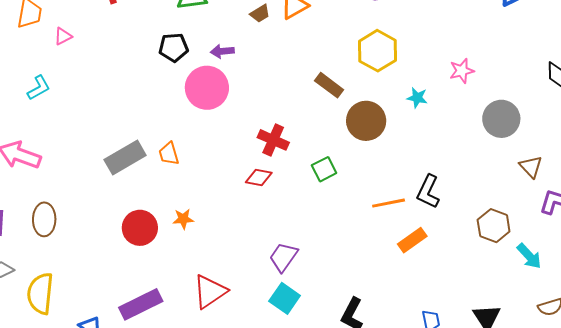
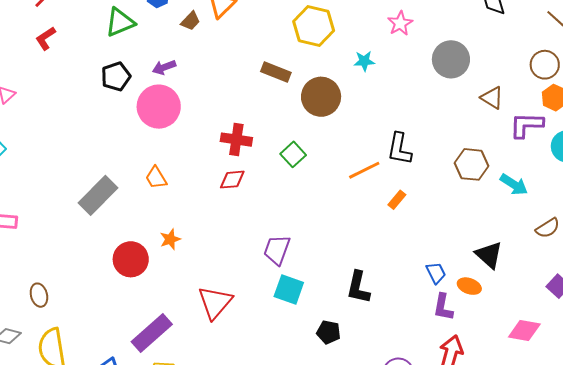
orange trapezoid: (169, 154) -> (156, 178), moved
brown ellipse: (44, 219) -> (39, 295), moved, size x0.7
orange rectangle: (412, 240) -> (397, 200), size x0.7

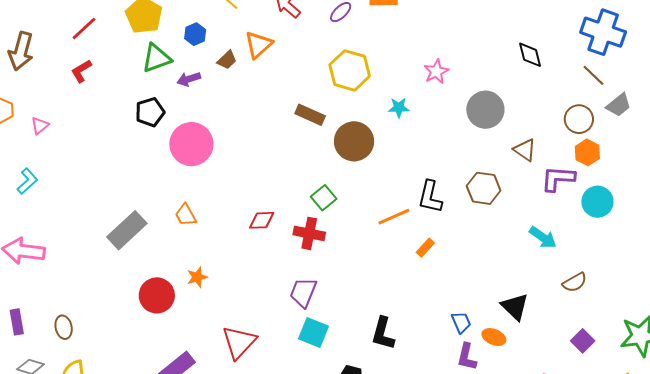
purple arrow: (164, 67) -> (189, 79), moved
red cross: (236, 140) -> (309, 233), moved
brown hexagon: (472, 164) -> (484, 188), moved

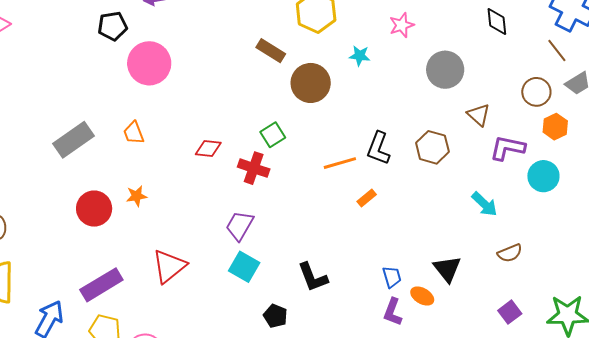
orange hexagon: (587, 152) -> (555, 127), moved
black L-shape: (383, 333) -> (313, 277), turned -44

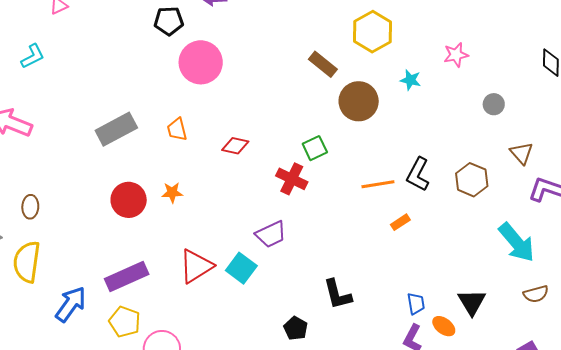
gray circle: (445, 70) -> (494, 104), size x0.6
red diamond: (208, 148) -> (235, 146), moved
cyan arrow: (484, 204) -> (517, 242), size x1.5
purple trapezoid: (240, 226) -> (271, 234), turned -152
cyan square: (244, 267) -> (241, 268), moved

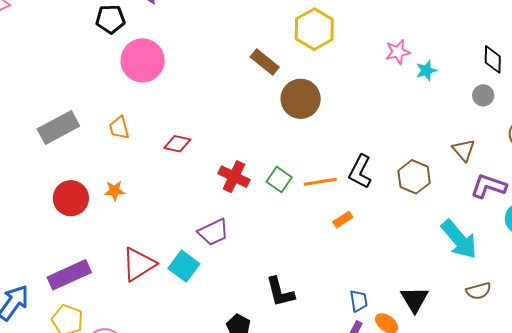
cyan star: (410, 80) -> (426, 70), moved, turned -30
gray circle: (494, 104) -> (483, 95), moved
green square: (315, 148) -> (279, 179), moved, turned -30

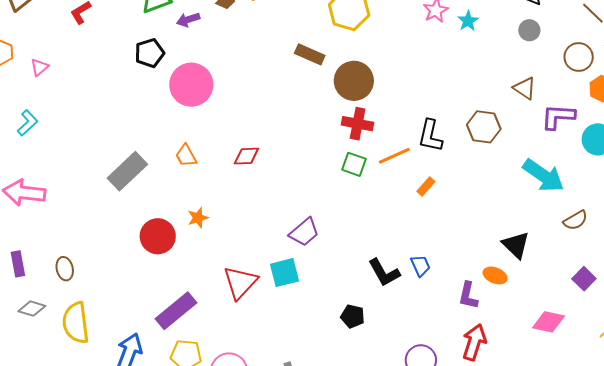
red cross: (234, 177) -> (358, 124), moved
cyan square: (184, 266) -> (284, 273), turned -36
blue trapezoid: (359, 301) -> (421, 266), moved

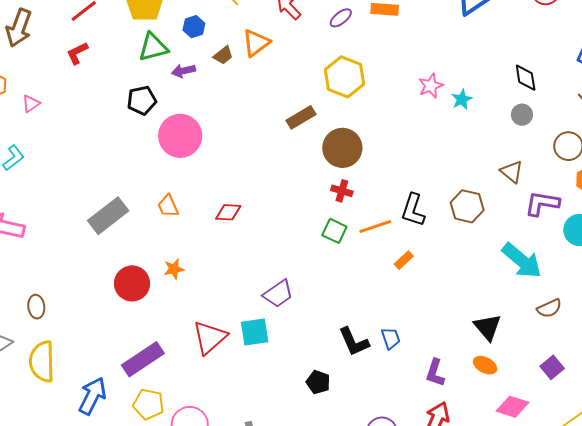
brown rectangle: (310, 54) -> (301, 117), turned -60
red cross: (358, 124) -> (342, 191), size x0.7
orange ellipse: (495, 275) -> (485, 365), moved

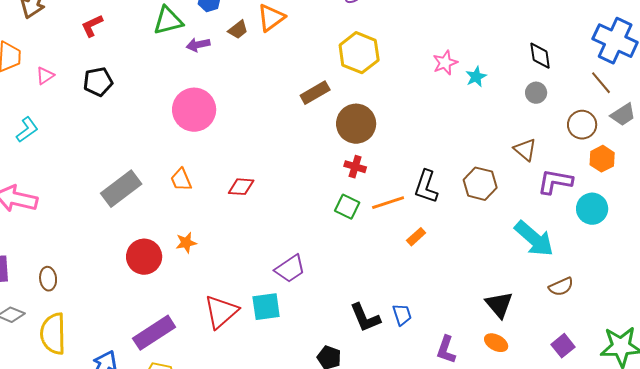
black pentagon: (142, 100) -> (98, 82), moved

